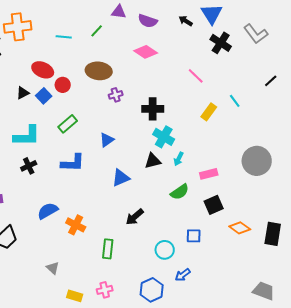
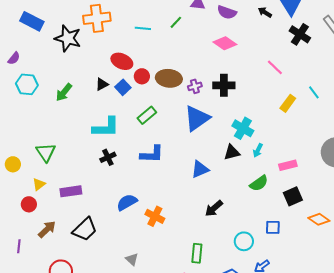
brown ellipse: (99, 71) -> (169, 78), moved
black cross: (153, 109) -> (224, 85), moved
blue triangle: (107, 140) -> (197, 118), moved, size x1.8
green rectangle: (108, 249) -> (197, 253), moved

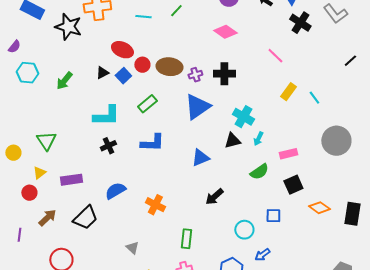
cyan line: (314, 92) -> (314, 98), moved
blue semicircle: (127, 202) -> (115, 191), moved
green rectangle: (197, 253) -> (186, 239), moved

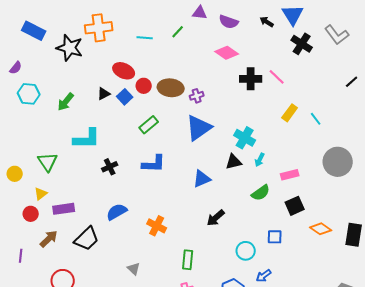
black cross: (224, 74) -> (251, 79), moved
cyan L-shape: (106, 116) -> (87, 139), moved
purple rectangle: (71, 180) -> (64, 209), moved

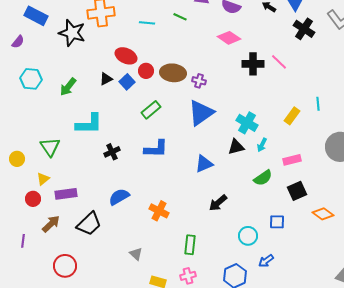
green line: (178, 32) -> (180, 17), turned 72
purple semicircle: (16, 68) -> (18, 42), moved
purple cross: (197, 96) -> (199, 81), turned 32
yellow rectangle: (290, 113) -> (292, 116), moved
cyan line: (316, 119) -> (318, 104), turned 32

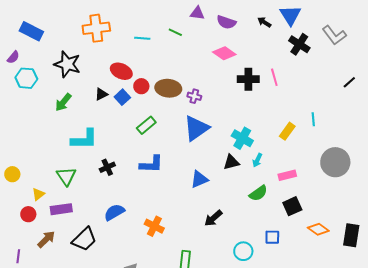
black star: (72, 33) -> (67, 64), moved
pink line: (279, 62) -> (274, 77), turned 30
cyan hexagon: (31, 79) -> (26, 78), moved
green triangle: (50, 147) -> (66, 176), moved

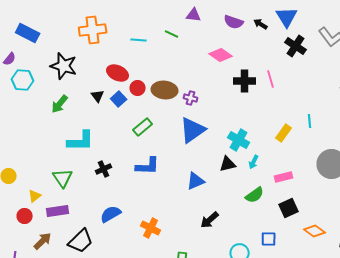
purple semicircle: (226, 22) -> (234, 22), moved
black triangle: (101, 94) -> (98, 96), turned -40

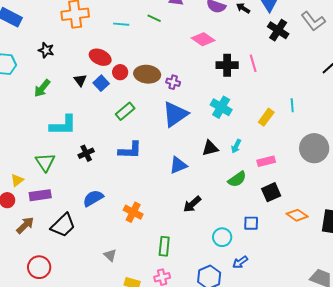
black star: (64, 66) -> (46, 50), size x0.6
cyan cross: (239, 140) -> (221, 107), moved

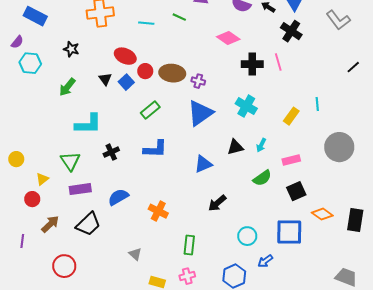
black cross: (278, 30) -> (291, 31), moved
purple rectangle: (40, 195) -> (80, 189), moved
blue square: (251, 223) -> (289, 232), moved, size x1.8

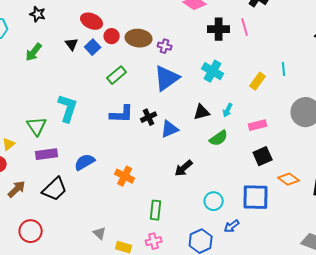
cyan L-shape: (88, 124) -> (68, 108), moved, turned -72
black cross: (111, 152) -> (149, 117), moved
green semicircle: (262, 178) -> (219, 138), moved
gray triangle: (135, 254) -> (100, 233), moved

